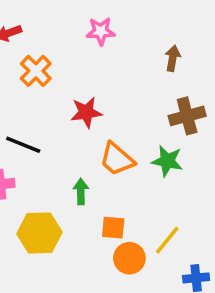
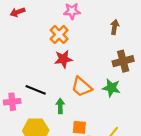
orange cross: (36, 71) -> (59, 35), moved
black line: (23, 145) -> (36, 90), moved

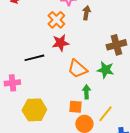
brown arrow: (115, 27) -> (86, 13), moved
black line: (36, 90) -> (34, 58), moved, turned -36
green arrow: (60, 106) -> (86, 92), moved

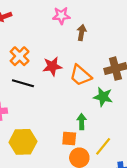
orange cross: (56, 20) -> (20, 56), moved
black line: (34, 58) -> (23, 83), turned 30
orange trapezoid: (77, 69) -> (80, 75), moved

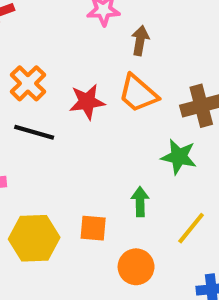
orange trapezoid: (80, 75) -> (138, 94), moved
orange square: (69, 138) -> (93, 228), moved
yellow line: (103, 146) -> (191, 228), moved

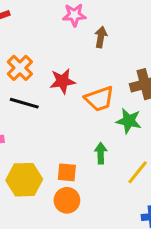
orange trapezoid: (138, 94) -> (99, 99), moved, turned -60
orange circle: (136, 267) -> (67, 200), moved

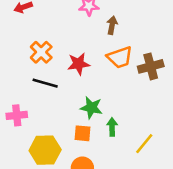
orange trapezoid: (99, 99) -> (120, 57), moved
green star: (129, 121) -> (91, 108), moved
orange square: (67, 172) -> (82, 133), moved

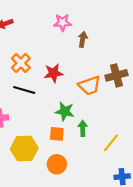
orange trapezoid: (120, 57) -> (89, 86), moved

